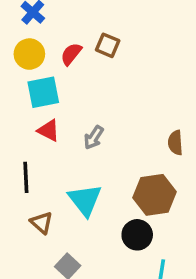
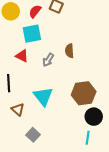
cyan square: (43, 92) -> (32, 34), moved
brown semicircle: (175, 143) -> (69, 51), moved
black circle: (137, 235) -> (94, 117), moved

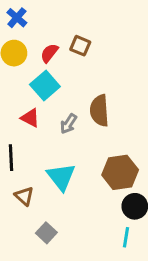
cyan square: (32, 34) -> (45, 85), turned -30
brown semicircle: (69, 51) -> (99, 111), size x1.5

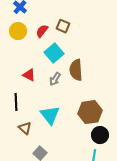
cyan square: (45, 85) -> (54, 53), moved

